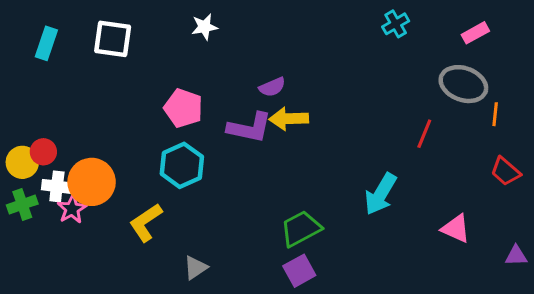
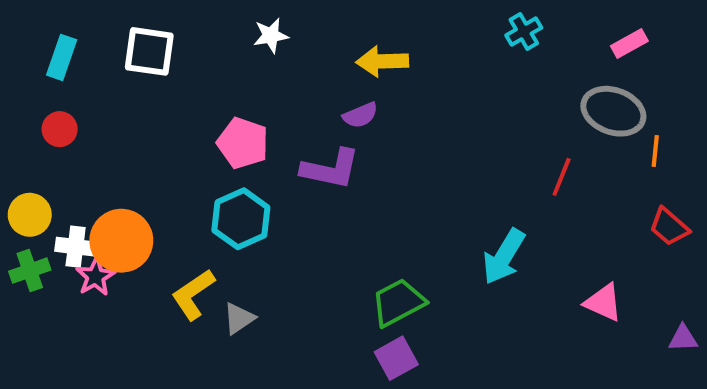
yellow arrow: (289, 119) -> (382, 61), moved
red circle: (43, 152) -> (60, 129), moved
gray triangle: (195, 268) -> (239, 318), moved

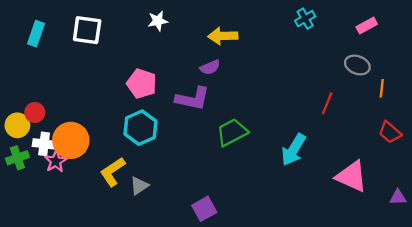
gray ellipse: (613, 111) -> (357, 65), size x0.7
red circle: (60, 129) -> (35, 113), moved
green trapezoid: (398, 302) -> (232, 132), moved
pink triangle: (603, 302) -> (352, 176), size x1.4
purple square: (396, 358) -> (204, 209), moved

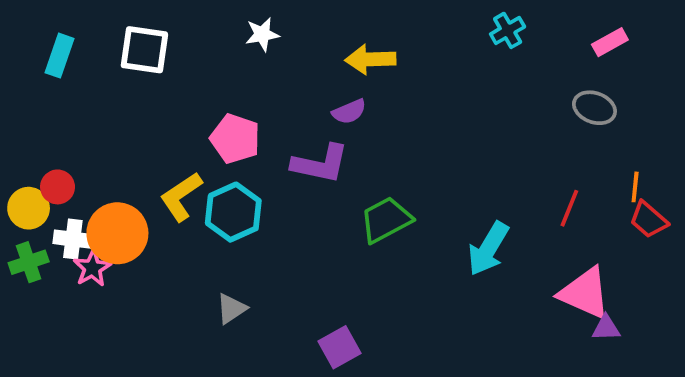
orange line: (382, 88) -> (635, 187), moved
red line: (327, 103) -> (569, 208), moved
yellow L-shape: (113, 172) -> (181, 197), moved
purple triangle: (398, 197) -> (606, 328), moved

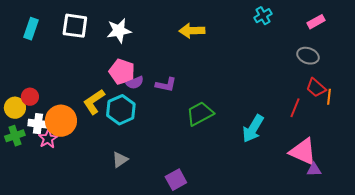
white star: (262, 34) -> (119, 31), moved, size x1.4
purple semicircle: (349, 112) -> (135, 83), moved
purple L-shape: (320, 164) -> (166, 85), size x0.7
red trapezoid: (649, 220) -> (316, 88), moved

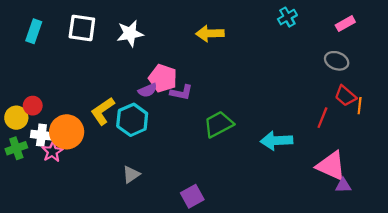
pink pentagon: (122, 72) -> (163, 78), moved
cyan arrow: (253, 129) -> (276, 141), turned 56

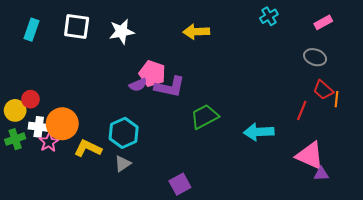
purple L-shape: (181, 92) -> (170, 87), size x1.4
yellow L-shape: (103, 111) -> (88, 148), moved, turned 60
cyan hexagon: (132, 120) -> (124, 133), moved

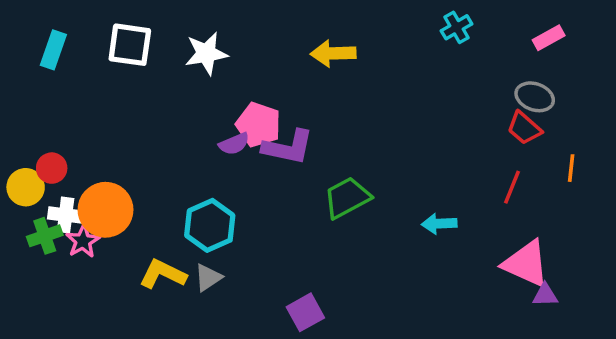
red trapezoid: (323, 90) -> (524, 128), moved
cyan arrow: (259, 132) -> (439, 224), size x0.7
green cross: (15, 139) -> (45, 236), moved
yellow L-shape: (88, 148) -> (163, 274), moved

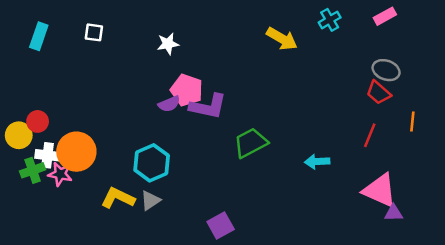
pink rectangle: (549, 38) -> (385, 16), moved
white square: (130, 45) -> (94, 32), size x0.6
white star: (206, 53) -> (168, 44), moved, size x0.7
yellow arrow: (333, 53) -> (282, 39), moved, turned -148
pink star: (83, 241) -> (60, 174), turned -30

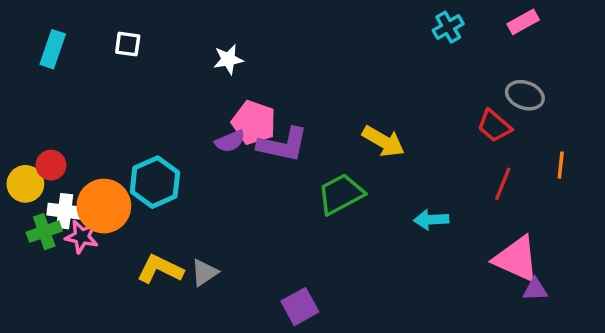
yellow arrow: (282, 39) -> (383, 141), moved
red trapezoid: (379, 93) -> (494, 126), moved
cyan hexagon: (152, 163) -> (155, 182), moved

